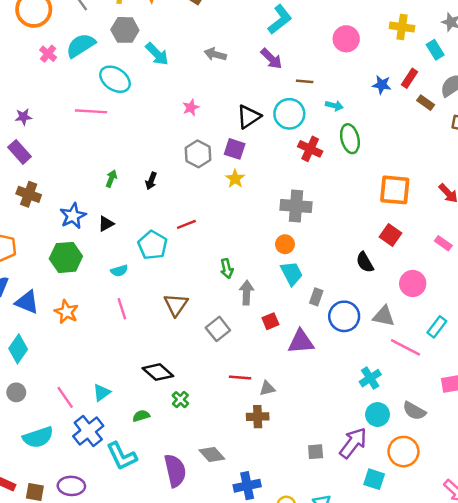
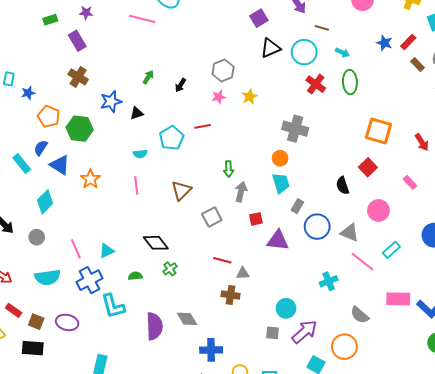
pink star: (191, 108) -> (219, 97), moved
purple square: (235, 149) -> (259, 18), moved, turned 30
green hexagon: (66, 257) -> (80, 129), moved
cyan circle: (378, 415) -> (286, 308), moved

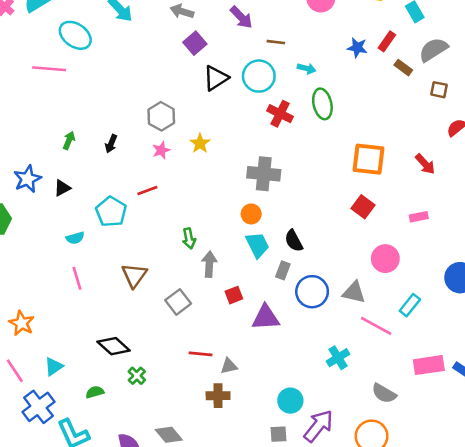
orange star: (90, 179) -> (22, 323), moved
pink rectangle: (410, 182) -> (419, 217), turned -48
black semicircle: (343, 186) -> (294, 241), moved

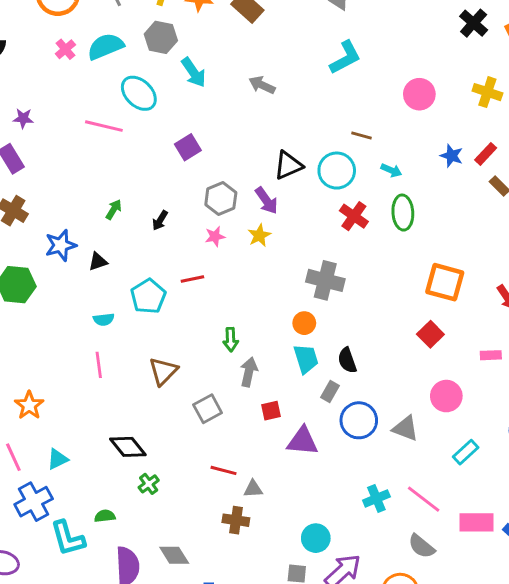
purple arrow: (241, 17) -> (266, 201), moved
purple square: (195, 43) -> (188, 147), moved
pink line: (376, 326) -> (424, 499), moved
green semicircle: (95, 392) -> (105, 516), moved

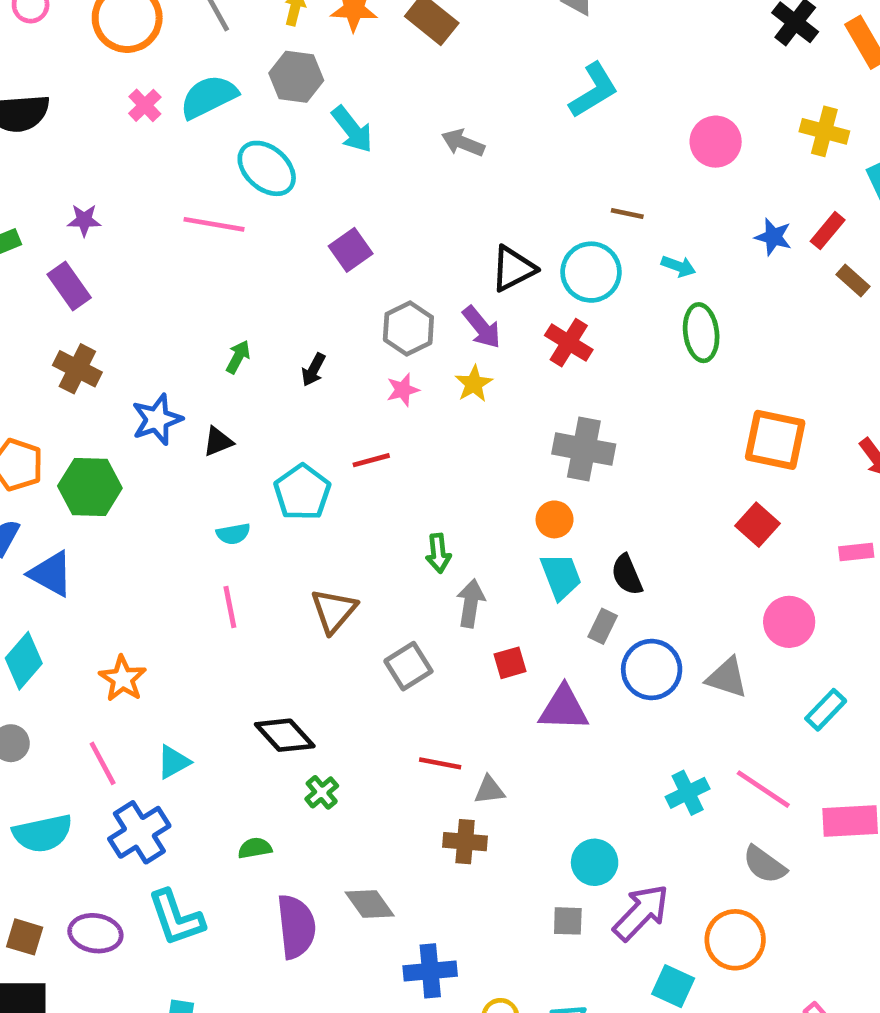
red cross: (354, 216) -> (569, 343), moved
cyan L-shape: (68, 538) -> (176, 918), moved

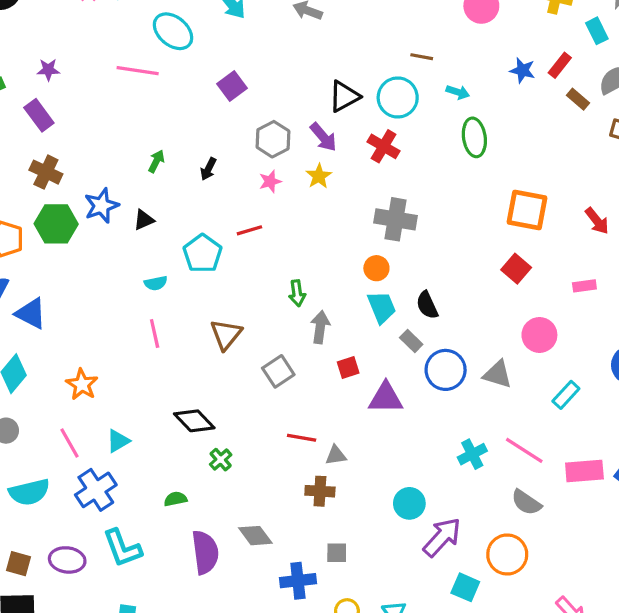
green hexagon: (90, 487) -> (56, 224), moved
gray rectangle: (603, 626) -> (411, 341), turned -70
gray square: (568, 921) -> (337, 553), moved

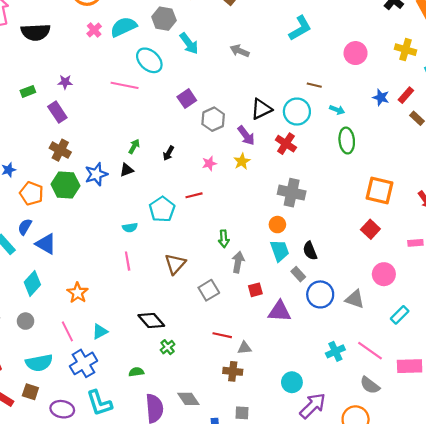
gray hexagon: (273, 139) -> (213, 119), moved
black triangle: (144, 220) -> (127, 170), moved
brown square: (19, 564) -> (30, 392), moved

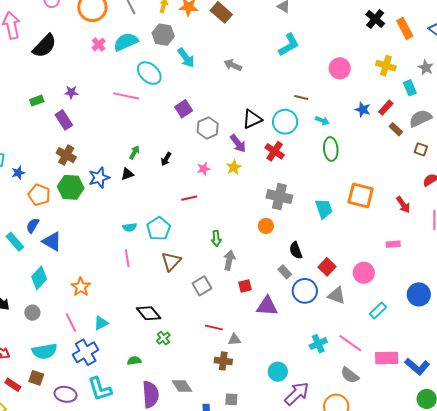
black semicircle: (36, 32) -> (44, 46), turned -44
cyan pentagon: (162, 209) -> (159, 229), moved
red square: (370, 229) -> (327, 267), moved
cyan trapezoid: (280, 251) -> (324, 209), moved

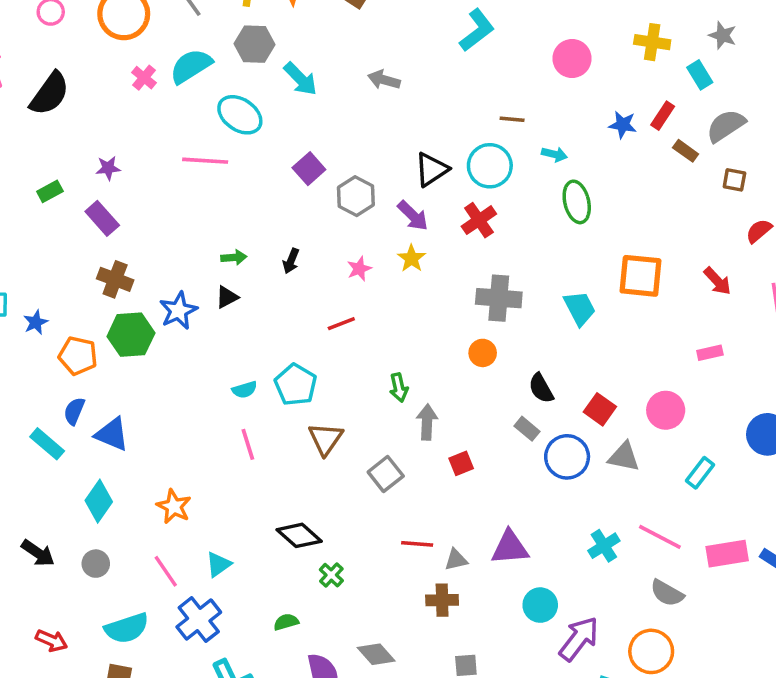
red cross: (275, 151) -> (479, 220), turned 30
green arrow: (134, 152) -> (234, 257), turned 64
purple triangle: (267, 306) -> (510, 548), moved

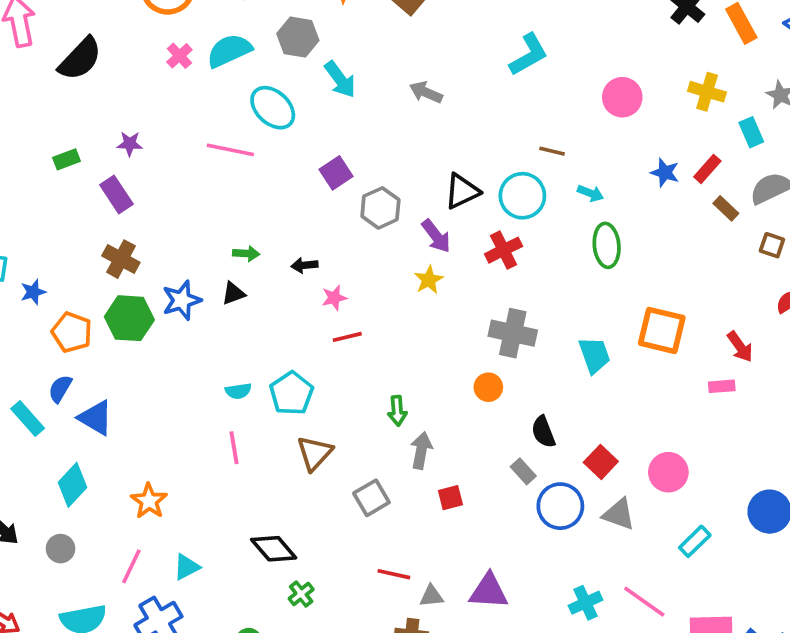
black arrow: (291, 261) -> (304, 265), turned 55
pink star: (359, 269) -> (334, 298), moved
pink rectangle: (710, 353) -> (722, 386), moved
pink line: (166, 571) -> (131, 566), turned 52

